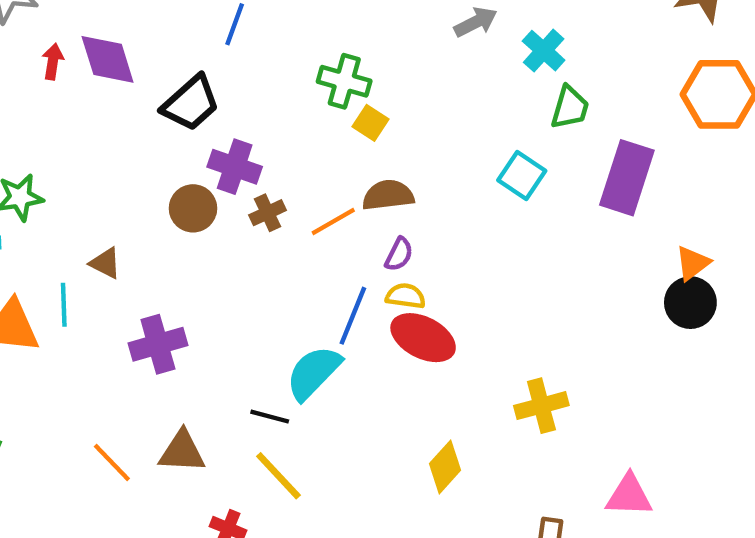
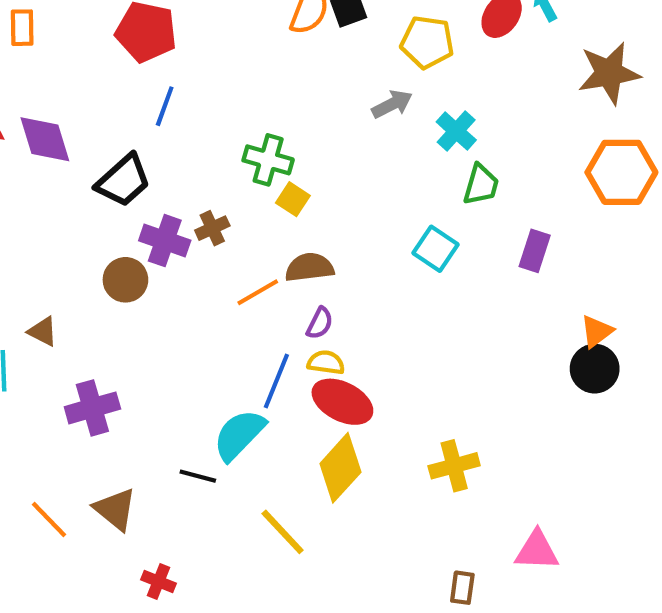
purple rectangle: (627, 178) -> (535, 251), size x0.6
brown cross: (267, 213) -> (212, 228), moved
brown triangle: (182, 452) -> (115, 509), turned 36
yellow diamond: (445, 467) -> (340, 468), moved, size x1.4
yellow line: (278, 476) -> (283, 532), moved

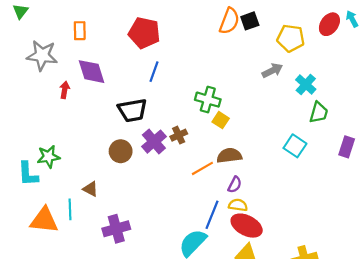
purple diamond: (45, 139) -> (92, 72), moved
black trapezoid: (123, 181) -> (132, 110), turned 32
purple cross: (165, 241) -> (154, 142), turned 30
brown circle: (125, 280) -> (121, 151), moved

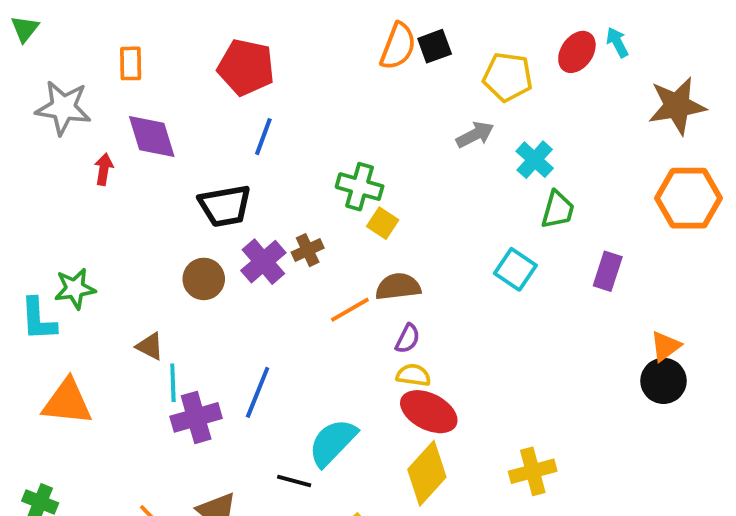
cyan line: (70, 209) -> (173, 383), moved
blue line: (212, 215) -> (258, 392), moved

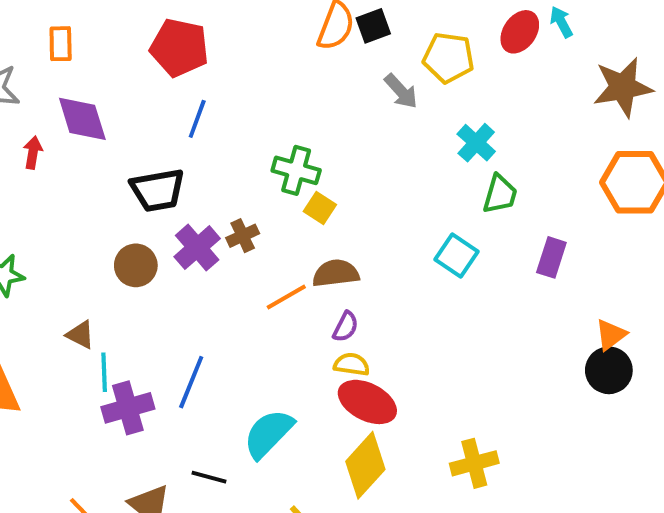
gray arrow: (475, 135) -> (401, 91), moved, turned 75
black line: (294, 481) -> (209, 477), moved

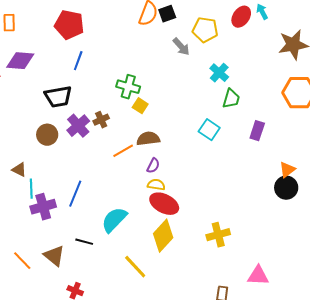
purple diamond: (82, 119) -> (20, 61), turned -68

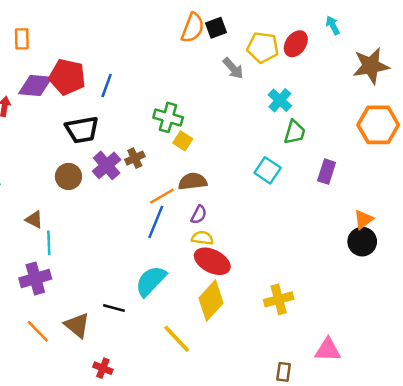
red ellipse: (241, 17) -> (296, 44), moved
red pentagon: (69, 25) -> (67, 77), moved
blue line: (75, 194) -> (156, 222), moved
purple cross: (43, 207) -> (35, 278), moved

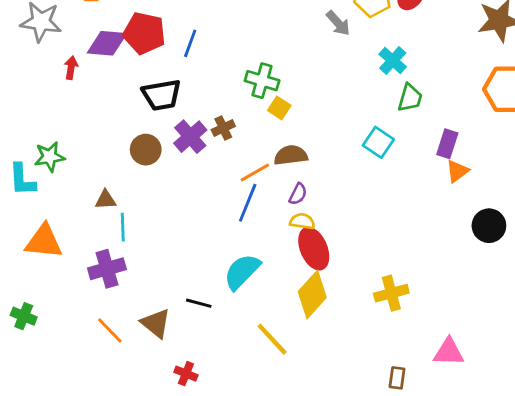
brown triangle: (34, 219) -> (106, 200), turned -30
orange triangle: (363, 219) -> (457, 171), moved
red ellipse: (212, 261) -> (314, 249), turned 40

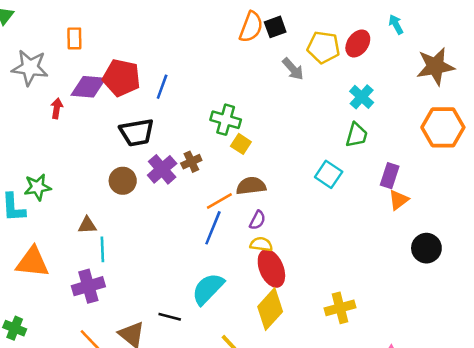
cyan cross: (393, 61) -> (362, 97), moved

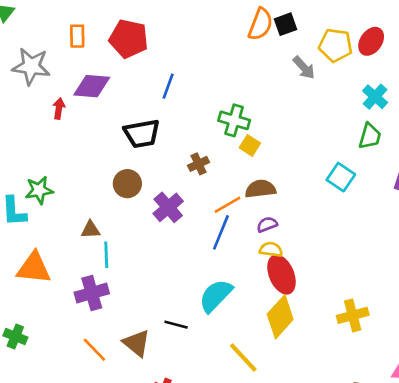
red pentagon: (121, 78) -> (129, 39), moved
purple cross: (162, 169) -> (168, 207), moved
purple semicircle: (257, 220) -> (267, 224), turned -138

